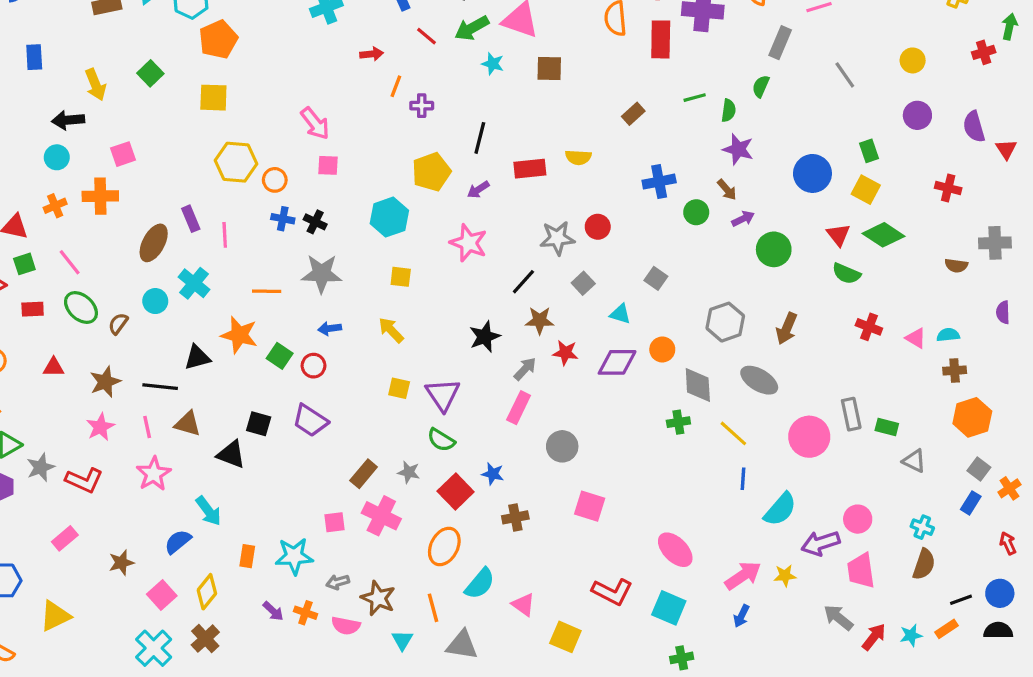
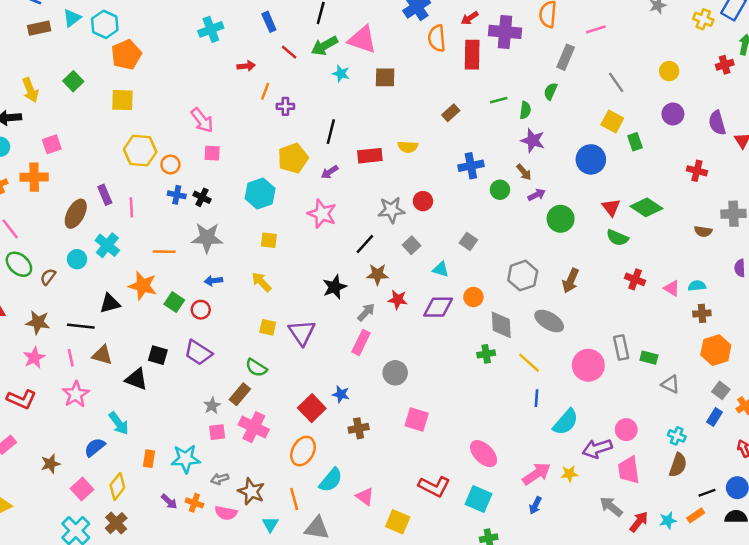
yellow square: (866, 190) -> (612, 122), moved
brown star: (105, 382) -> (38, 322), turned 30
green semicircle: (441, 440) -> (256, 368), moved
gray star: (409, 472) -> (212, 406), moved, turned 30

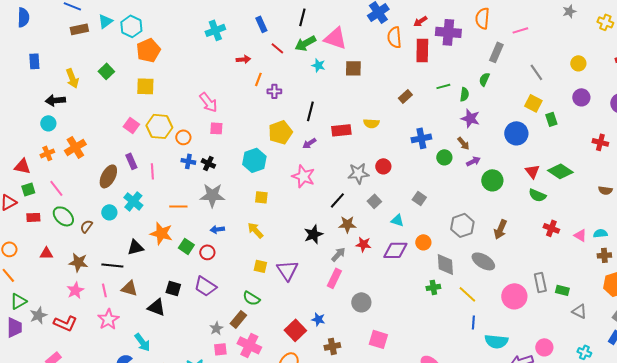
pink square: (52, 144) -> (131, 125), moved, turned -35
orange cross: (34, 177) -> (75, 147), turned -30
cyan semicircle: (566, 422) -> (496, 341), turned 55

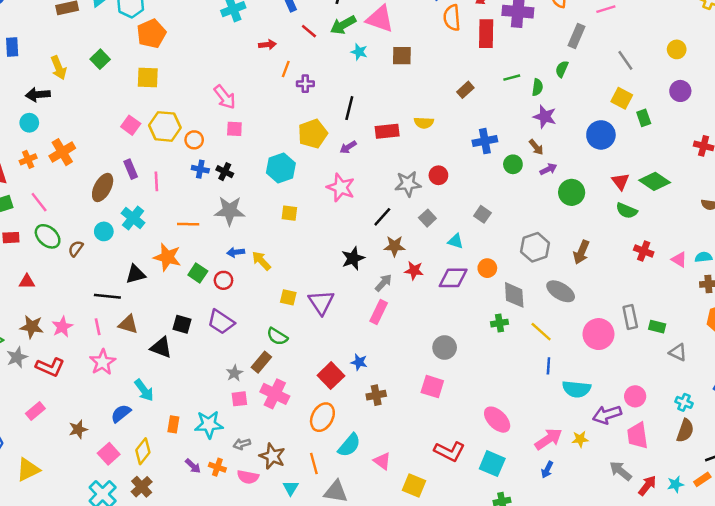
yellow arrow: (255, 230) -> (261, 261), moved
brown star: (78, 262) -> (32, 327), moved
gray circle: (361, 302) -> (445, 347), moved

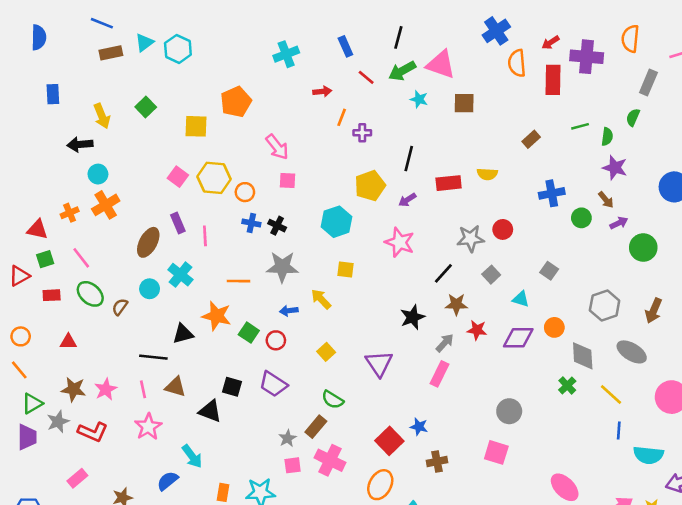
orange pentagon: (151, 34) -> (236, 102), moved
cyan circle: (29, 123) -> (98, 174), moved
yellow arrow: (261, 261) -> (321, 299), moved
yellow square: (288, 297) -> (326, 352), moved, turned 35
green cross: (500, 323) -> (567, 385), turned -35

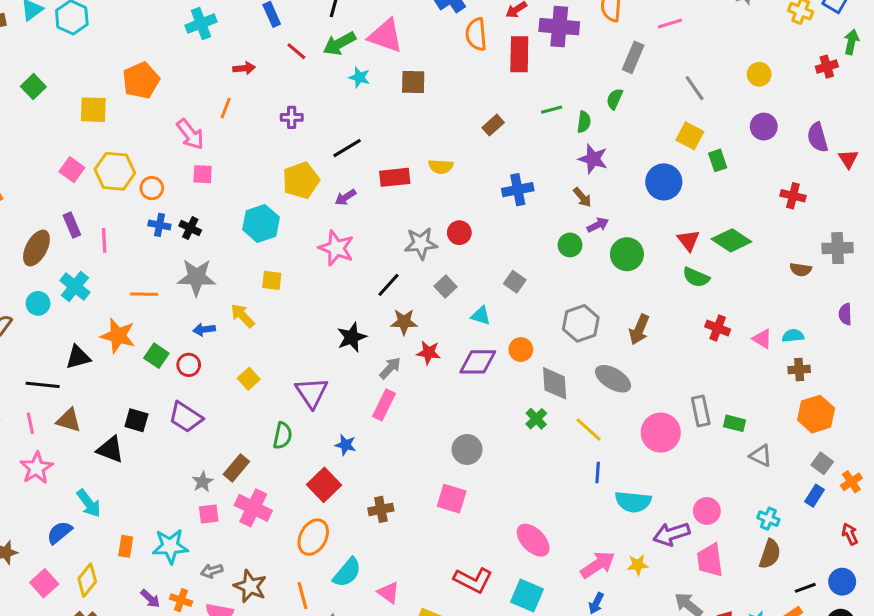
orange line: (342, 117) -> (226, 108), moved
black line: (409, 159) -> (347, 148), turned 45
green circle: (581, 218) -> (570, 245), moved
green semicircle: (333, 400) -> (282, 436), moved, turned -110
blue star: (419, 427) -> (346, 445), moved

